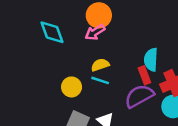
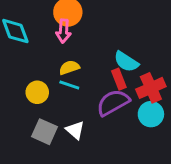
pink arrow: (95, 32) -> (63, 31), turned -54
cyan semicircle: (151, 60) -> (126, 62), turned -60

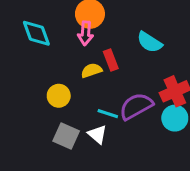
cyan semicircle: (126, 62) -> (150, 42), moved
red rectangle: (119, 79) -> (111, 60), moved
cyan line: (69, 85) -> (108, 114), moved

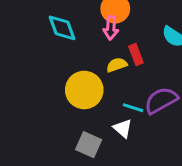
yellow circle: (59, 96) -> (84, 90), size x1.6
gray square: (66, 136) -> (89, 145), moved

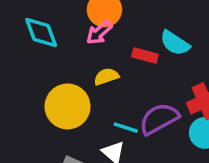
pink arrow: (111, 28) -> (99, 33), turned 45
red rectangle: (136, 55) -> (145, 55), moved, turned -54

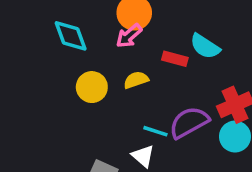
yellow circle: (68, 106) -> (92, 87), moved, size x0.7

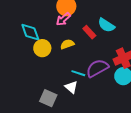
cyan diamond: (71, 36) -> (30, 32), moved
red rectangle: (175, 59) -> (89, 32), turned 32

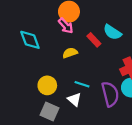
pink arrow: (63, 19) -> (66, 26), turned -91
yellow circle: (42, 48) -> (47, 85), moved
purple semicircle: (97, 68) -> (110, 94), moved, turned 105

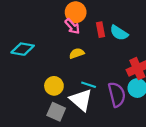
cyan diamond: (30, 40) -> (23, 49), moved, turned -60
red rectangle: (94, 40) -> (101, 30), moved, turned 32
white triangle: (74, 99) -> (81, 100), size x1.6

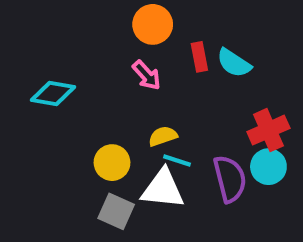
pink arrow: (72, 26) -> (147, 75), moved
yellow semicircle: (77, 53) -> (163, 136), moved
white triangle: (81, 100) -> (163, 189), turned -35

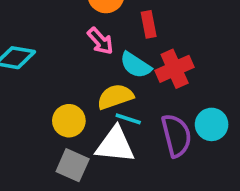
cyan semicircle: (234, 63) -> (136, 65), moved
red cross: (268, 130) -> (175, 69), moved
yellow semicircle: (163, 136) -> (115, 97), size x1.4

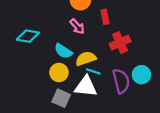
cyan semicircle: (136, 65) -> (63, 51), moved

